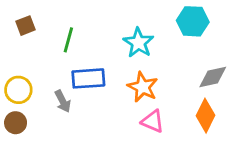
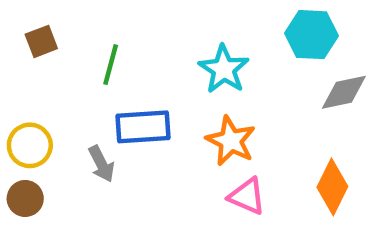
gray diamond: (213, 77) -> (344, 92), moved

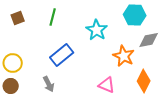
green line: (111, 65) -> (53, 17), moved
blue rectangle: (143, 127) -> (62, 55), turned -35
orange star: (231, 141) -> (124, 56), moved
gray arrow: (101, 164) -> (49, 84), moved

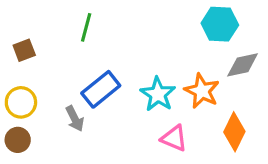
brown square: (18, 18) -> (24, 50), moved
cyan star: (97, 30) -> (158, 94), moved
gray arrow: (49, 84) -> (75, 119), moved

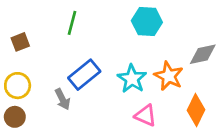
cyan hexagon: (220, 24) -> (147, 22), moved

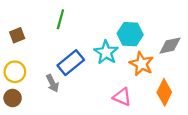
cyan hexagon: (147, 22) -> (130, 34), moved
cyan star: (132, 79) -> (106, 52), moved

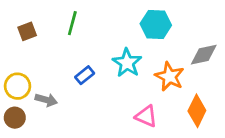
cyan hexagon: (130, 34) -> (156, 24), moved
brown square: (17, 35) -> (27, 31), moved
blue rectangle: (71, 63) -> (85, 75), size x0.6
gray arrow: (52, 83) -> (46, 100), moved, turned -48

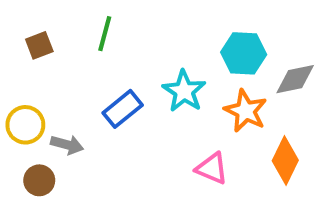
cyan hexagon: (156, 24) -> (244, 53), moved
blue rectangle: (85, 75) -> (123, 109), size x1.4
brown circle: (15, 118) -> (39, 180), moved

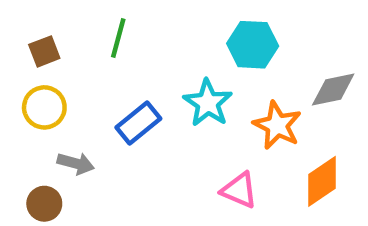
cyan hexagon: (244, 53) -> (253, 45), moved
yellow circle: (25, 125) -> (44, 107), moved
orange diamond: (285, 161) -> (322, 181), turned 30

